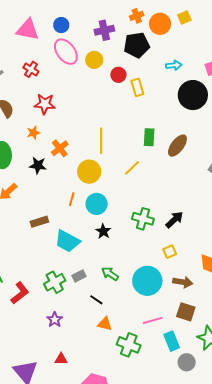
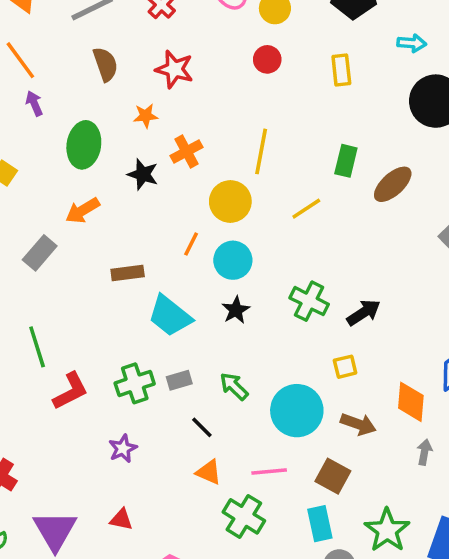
red circle: (118, 75) -> (267, 59), moved
brown square: (186, 312) -> (333, 476), moved
pink line: (153, 320) -> (269, 471), moved

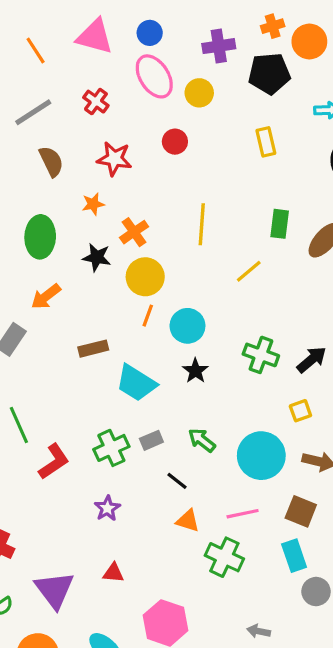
red circle: (267, 59) -> (175, 142), moved
yellow circle: (230, 201) -> (145, 277), moved

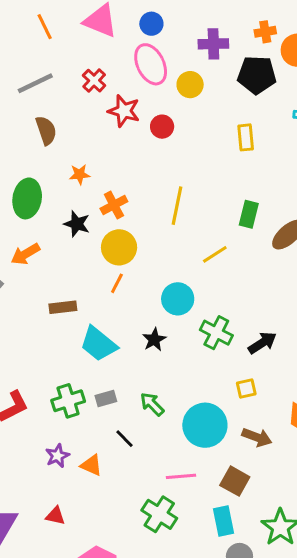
red star: (114, 159) -> (124, 111), moved
cyan circle: (187, 326) -> (178, 299), moved
orange triangle: (188, 521) -> (91, 465), moved

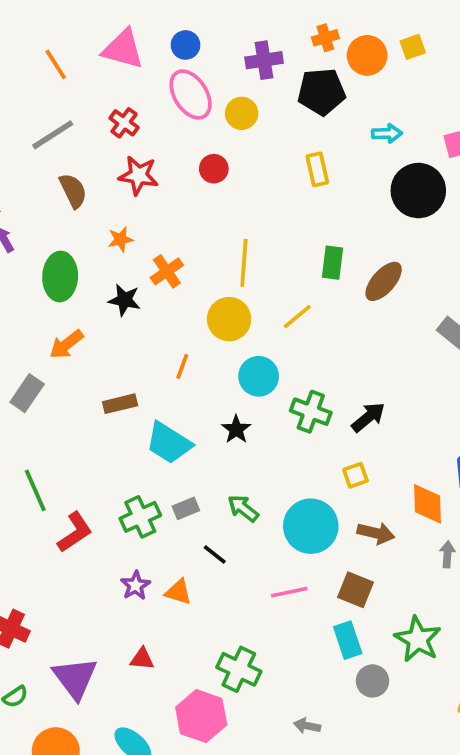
red star: (124, 111) -> (139, 175), moved
yellow circle: (119, 247) -> (229, 319), moved
green cross: (159, 514) -> (239, 669), moved

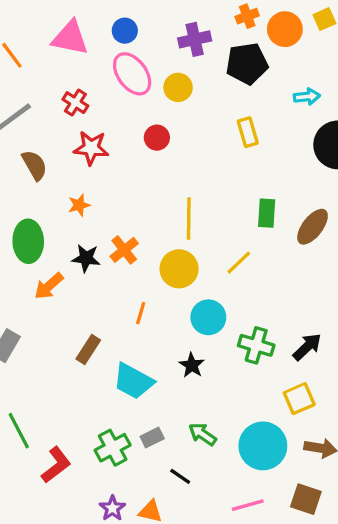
orange cross: (167, 271) -> (124, 250), moved
orange arrow: (66, 344) -> (49, 286), moved
brown rectangle: (120, 404) -> (88, 349), turned -40
yellow square: (355, 475) -> (299, 399), size x1.4

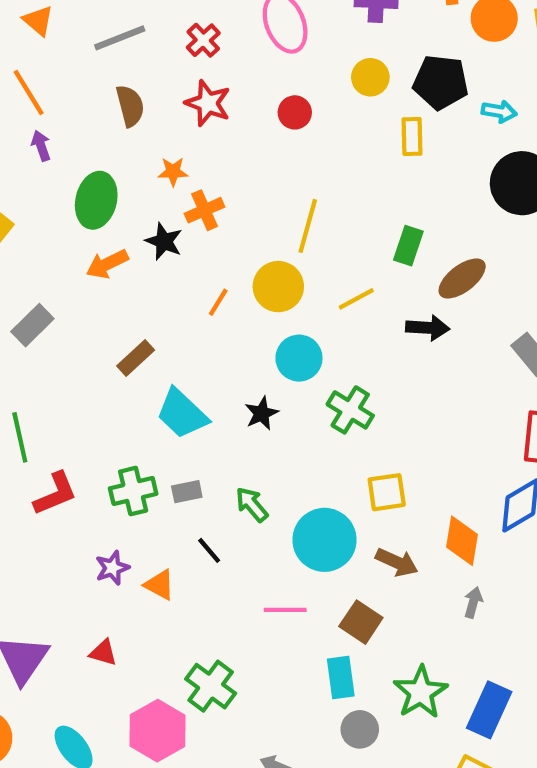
black pentagon: (247, 64) -> (441, 82), moved
yellow circle: (178, 87) -> (370, 77), moved
orange cross: (124, 250) -> (205, 210), moved
orange line: (141, 313) -> (218, 302), moved
black arrow: (307, 347) -> (428, 328), moved, turned 32

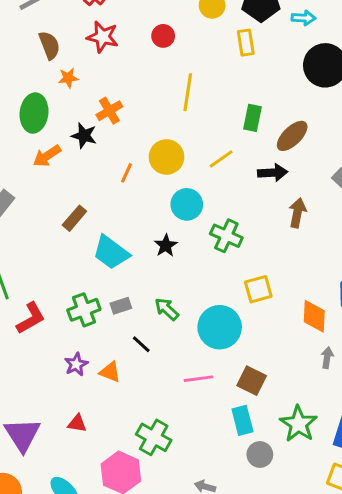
orange star: (173, 172) -> (68, 78), moved
yellow line: (308, 226) -> (188, 92), moved
brown arrow: (397, 562) -> (297, 213), moved, turned -96

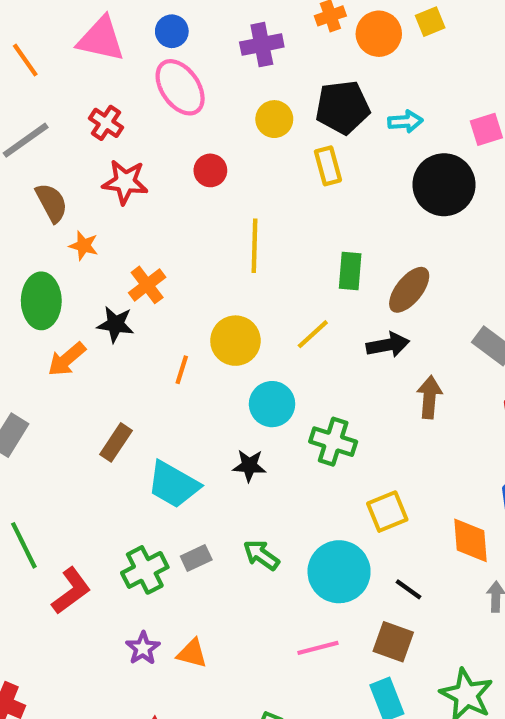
orange star: (68, 78) -> (84, 246), turned 30
black star: (166, 246) -> (249, 466), turned -30
black line: (141, 344) -> (408, 589), moved

